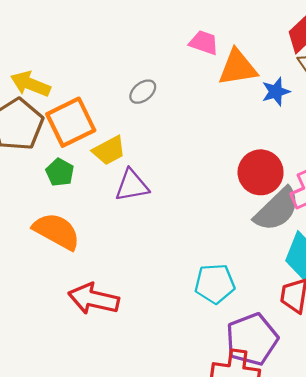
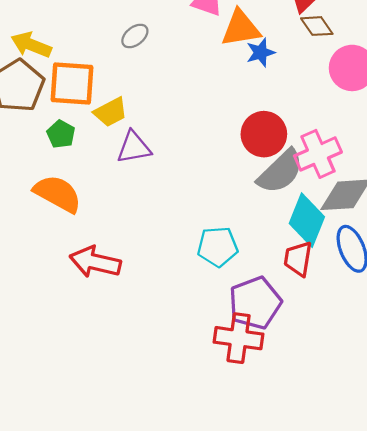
gray ellipse: (143, 92) -> (135, 36), moved
blue star: (276, 92) -> (261, 53), moved
orange square: (71, 122) -> (72, 83), turned 30

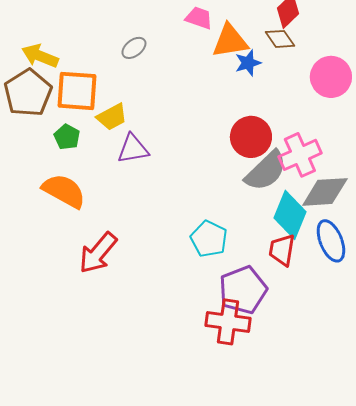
brown diamond: (317, 26) -> (280, 39), moved
cyan pentagon: (218, 247) -> (209, 239), turned 30
red arrow: (95, 262) -> (98, 253), turned -63

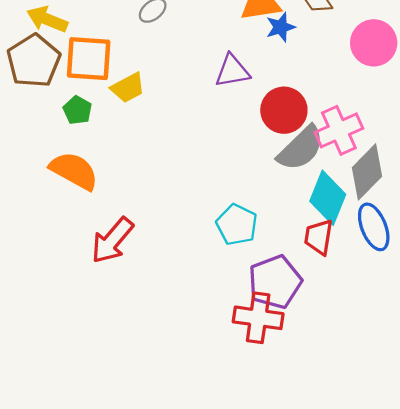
purple triangle: (133, 149) -> (232, 71), moved
gray diamond: (325, 192) -> (367, 172), turned -42

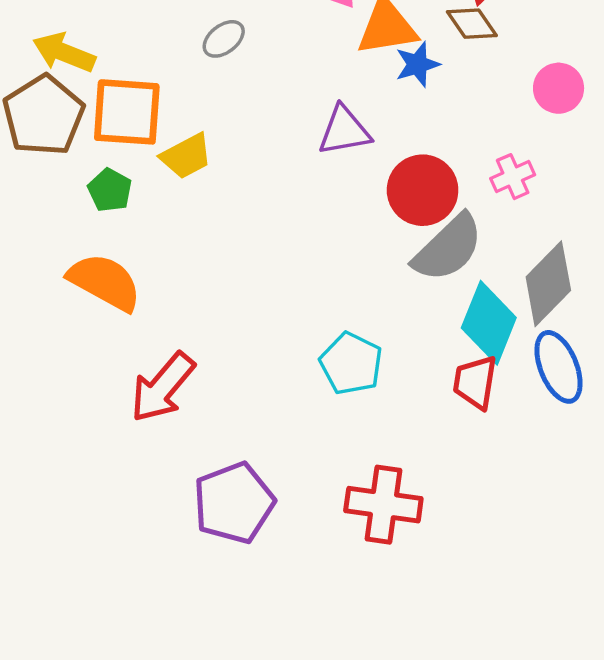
pink circle: (374, 43) -> (559, 88), size x0.7
pink cross: (339, 130) -> (513, 177), moved, size x0.6
purple pentagon: (275, 282) -> (234, 503), moved

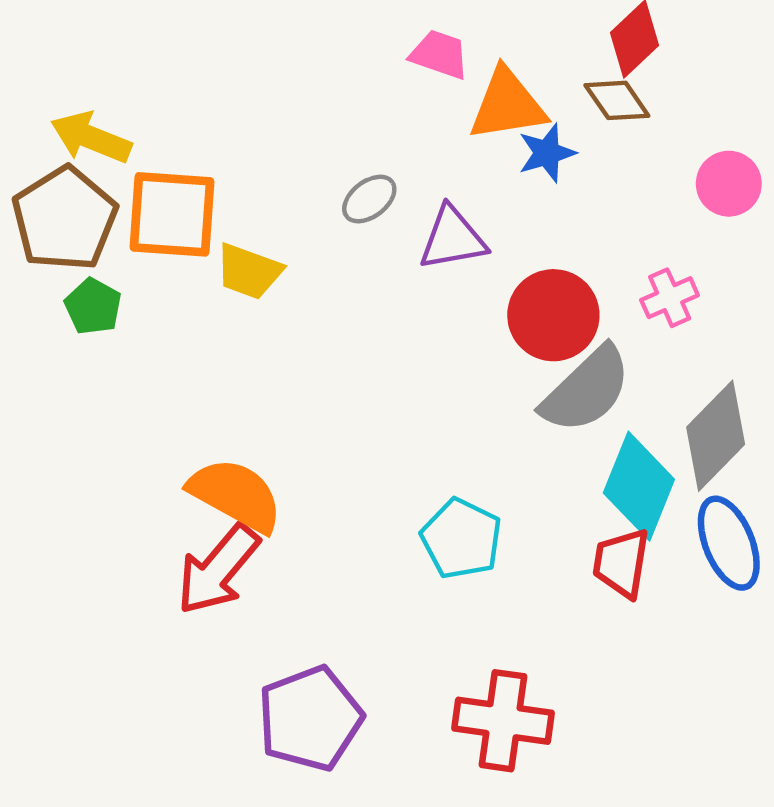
gray ellipse: (224, 39) -> (369, 199), moved
yellow trapezoid: (186, 156) -> (249, 271), turned 48
green pentagon: (110, 190) -> (93, 306), moved
orange semicircle: (105, 282) -> (236, 495), moved

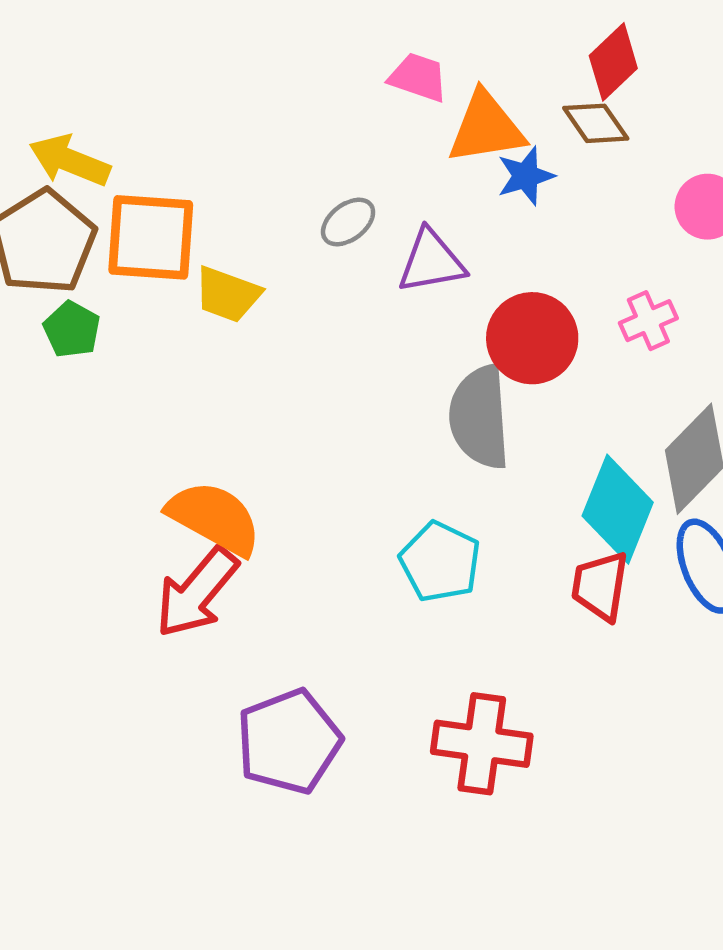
gray semicircle: (586, 390) -> (480, 417), moved, turned 130

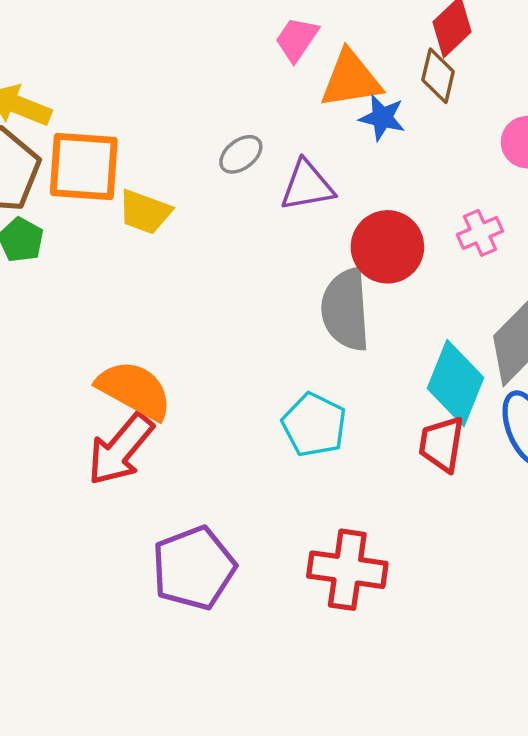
pink trapezoid: (418, 77) -> (297, 39), turned -75
brown diamond: (596, 123) -> (438, 76), turned 48
blue star: (526, 176) -> (382, 118), turned 30

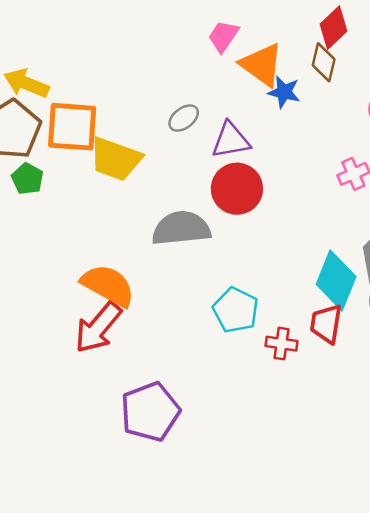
orange triangle: (351, 79) -> (262, 65), turned 45
yellow trapezoid: (145, 212) -> (115, 159), size x1.4
red circle: (387, 247) -> (237, 189), moved
gray semicircle: (346, 310) -> (181, 228), moved, turned 88
red cross: (347, 570) -> (282, 344), moved, size x0.6

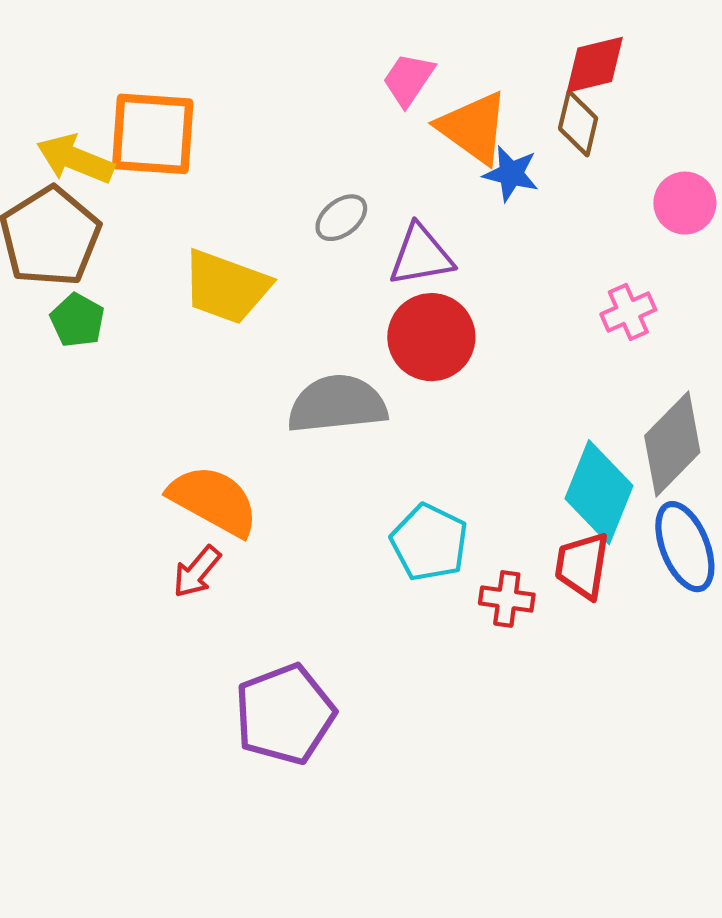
red diamond: (334, 28) -> (595, 65), turned 30
orange square: (72, 127) -> (153, 134), moved
red arrow: (98, 327) -> (197, 572), size x0.6

